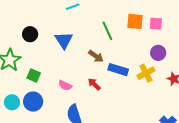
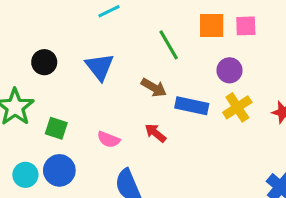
purple circle: (158, 53) -> (229, 70), moved

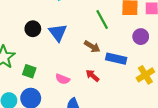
black circle: (44, 62) -> (33, 29), moved
yellow cross: (237, 107) -> (145, 75), moved

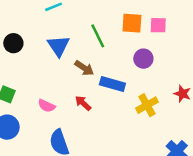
blue triangle: (58, 33) -> (58, 46), moved

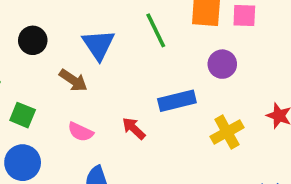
brown arrow: (84, 68) -> (73, 80), moved
blue rectangle: (112, 84) -> (177, 101), turned -30

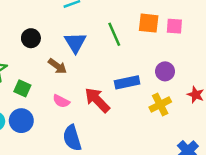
purple circle: (222, 64) -> (165, 71), moved
red arrow: (134, 128) -> (97, 100), size x1.6

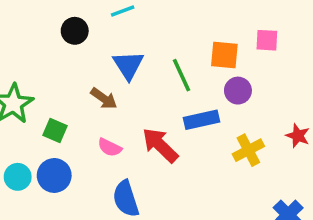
orange square: (149, 23) -> (224, 55), moved
green line: (114, 34) -> (182, 75), moved
black circle: (31, 38) -> (75, 31), moved
purple circle: (165, 71) -> (238, 91), moved

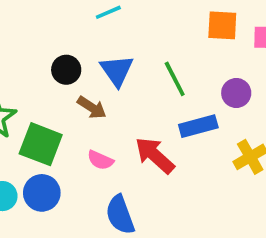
black circle: (75, 31) -> (66, 70), moved
orange square: (224, 55) -> (222, 25), moved
green square: (55, 130) -> (41, 144), size x1.6

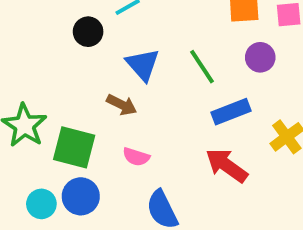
black circle: (66, 70) -> (88, 32), moved
purple circle: (236, 93) -> (260, 57), moved
red arrow: (155, 155) -> (227, 165), moved

